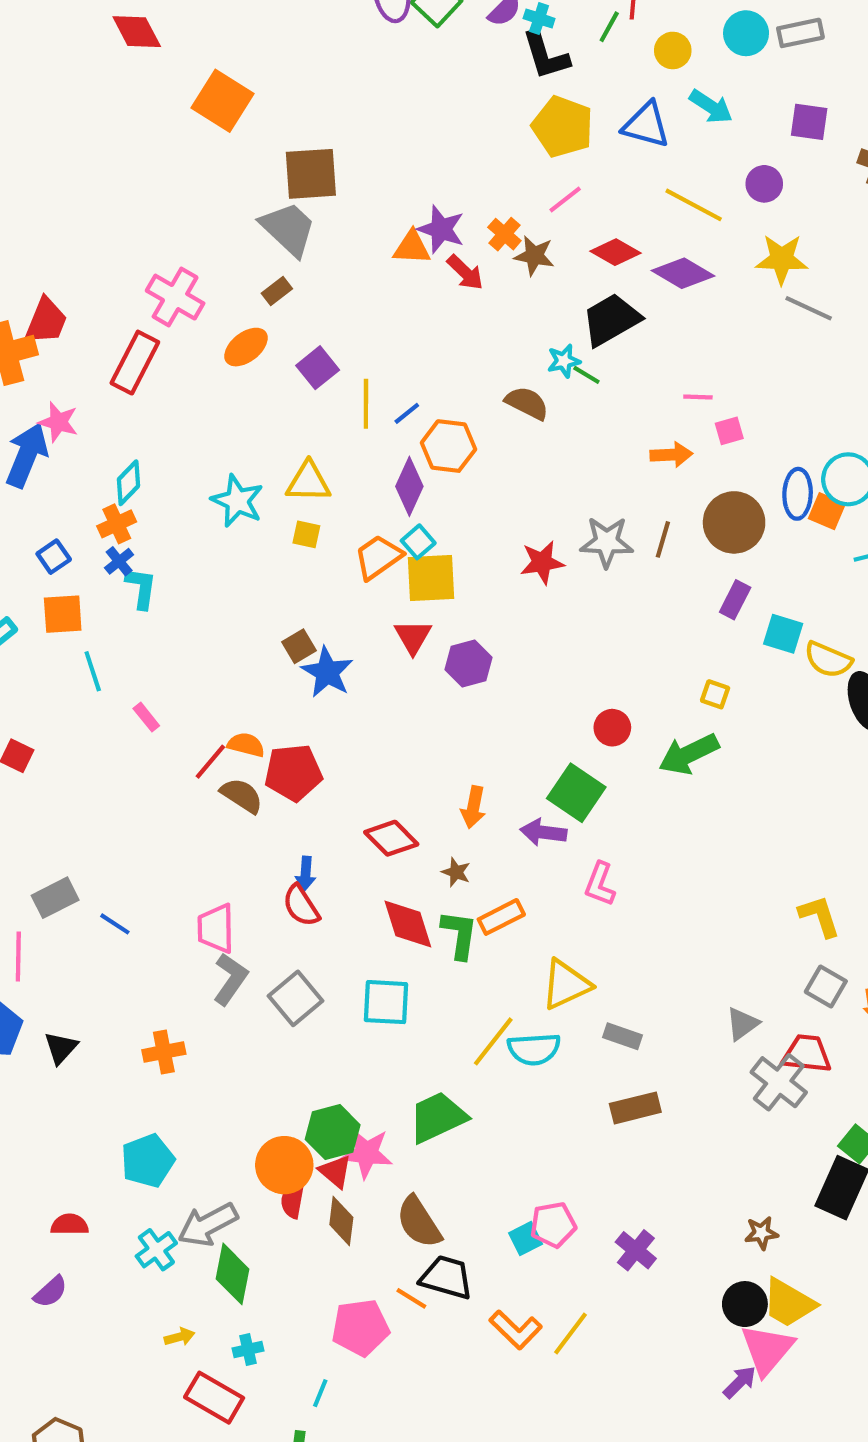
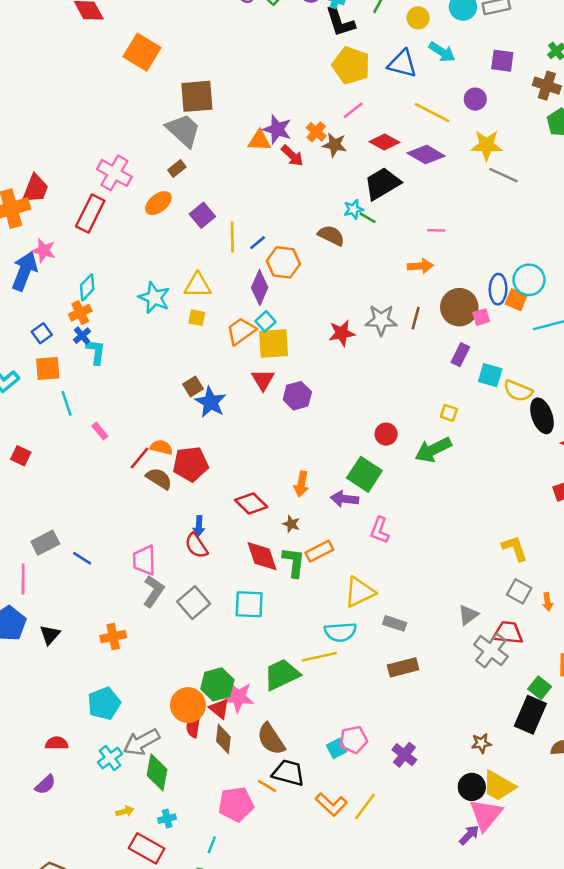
pink square: (729, 431) -> (481, 317), moved
yellow line: (493, 1041) -> (319, 657), moved, turned 40

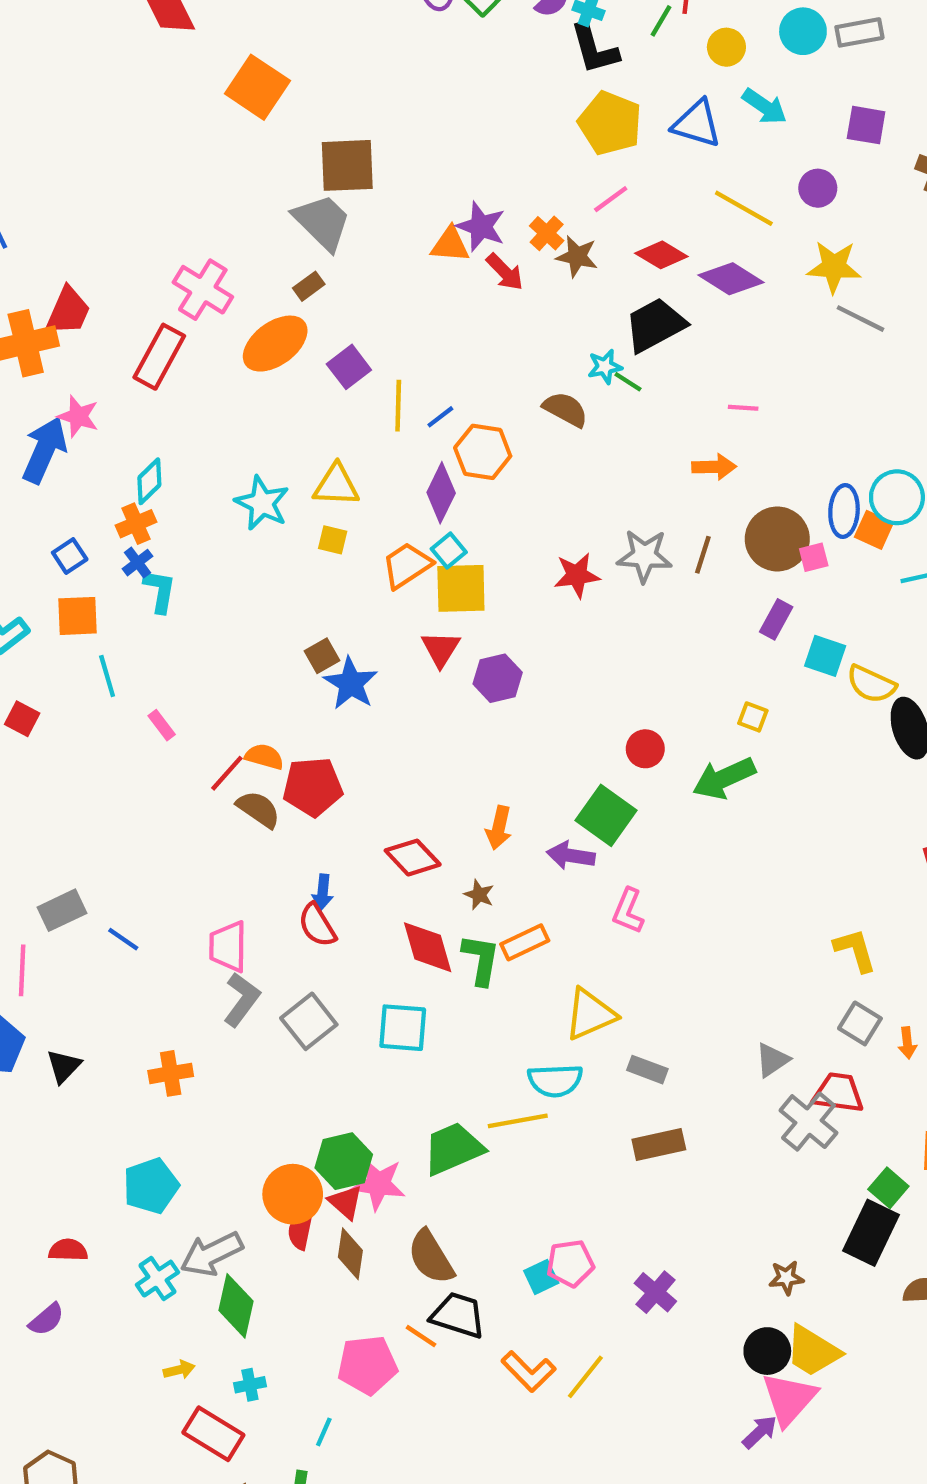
orange ellipse: (158, 203) -> (275, 344), size x1.4
red square: (21, 456) -> (22, 719), moved

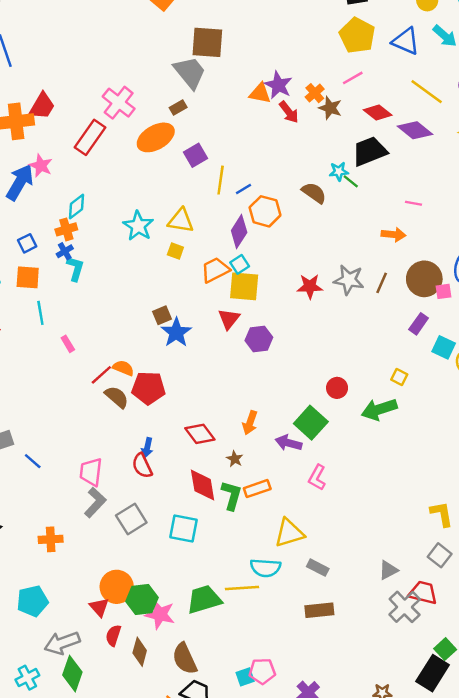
orange circle: (293, 1194) -> (117, 587), moved
red triangle: (345, 1202) -> (99, 607), moved
cyan cross: (158, 1279) -> (27, 678), moved

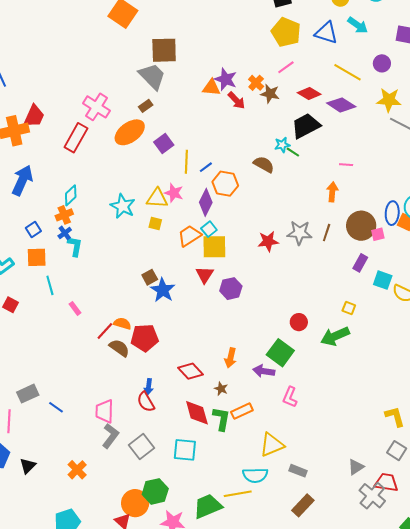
pink star: (41, 166) -> (174, 193), moved
orange arrow: (393, 234) -> (332, 192), turned -84
orange cross: (51, 539) -> (77, 470), turned -36
green hexagon: (142, 599) -> (155, 491), moved
brown rectangle: (319, 610) -> (303, 505), turned -35

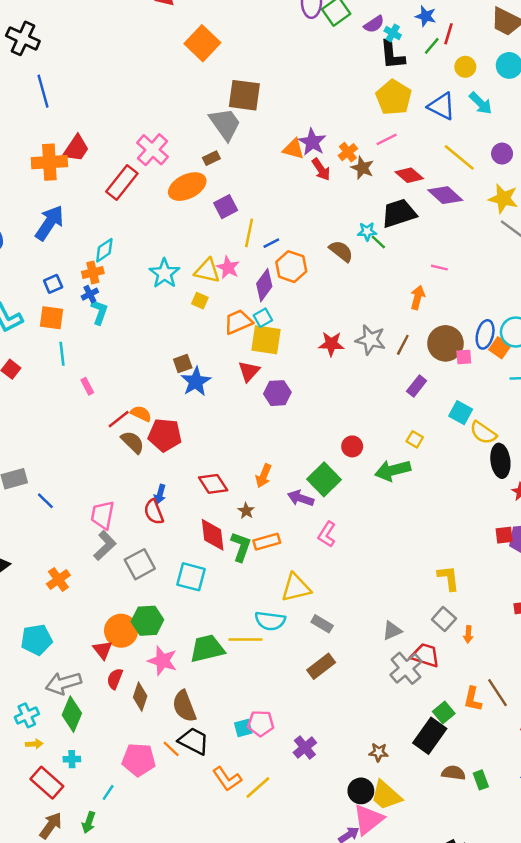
purple rectangle: (360, 263) -> (417, 386), moved

